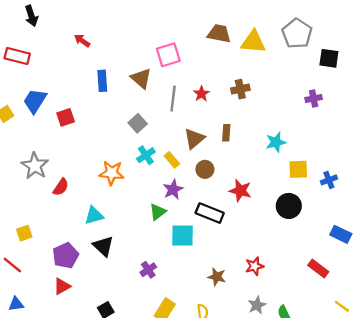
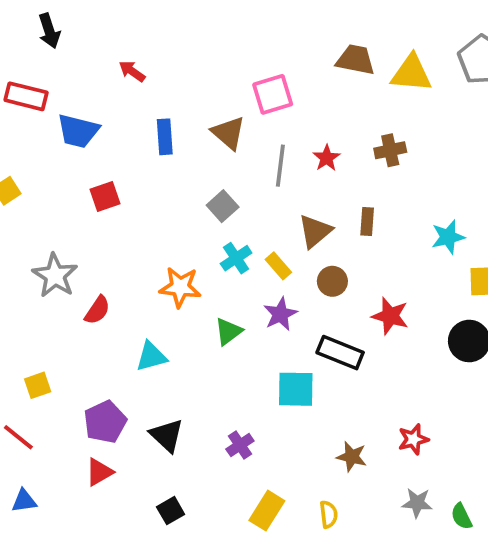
blue trapezoid: (35, 101) -> (78, 131), moved, turned -108
green triangle: (158, 212) -> (228, 331), moved
black triangle: (103, 246) -> (167, 435), moved
gray star: (257, 305) -> (417, 503), turned 30

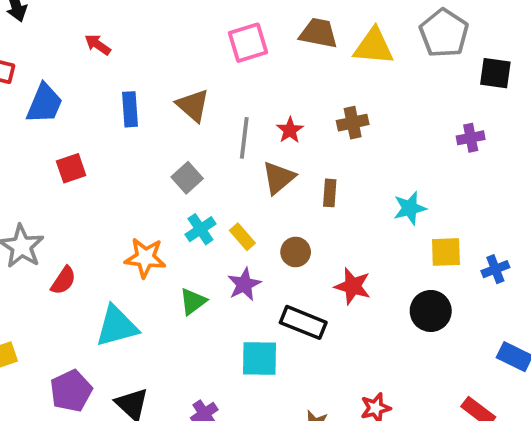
pink square: (273, 94) -> (248, 43), moved
blue trapezoid: (78, 131) -> (44, 104), turned -81
brown triangle: (315, 231) -> (278, 178), moved
cyan triangle: (151, 356) -> (117, 326), size x1.4

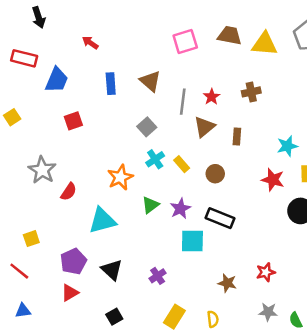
orange star: (145, 258) -> (120, 177), turned -30
purple star: (244, 284) -> (180, 209), moved
red star: (353, 286) -> (273, 180), moved

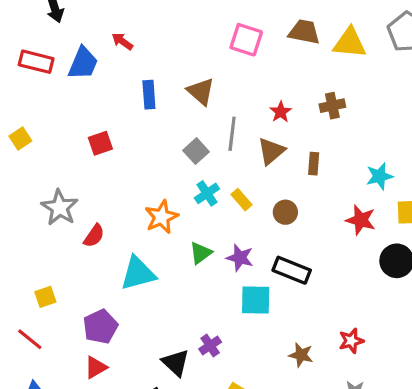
pink square: (185, 42) -> (246, 40), turned 35
blue trapezoid: (57, 80) -> (83, 63), moved
gray line: (183, 102) -> (232, 134), moved
purple star: (180, 209) -> (240, 258), turned -30
black triangle: (112, 270) -> (176, 363), moved

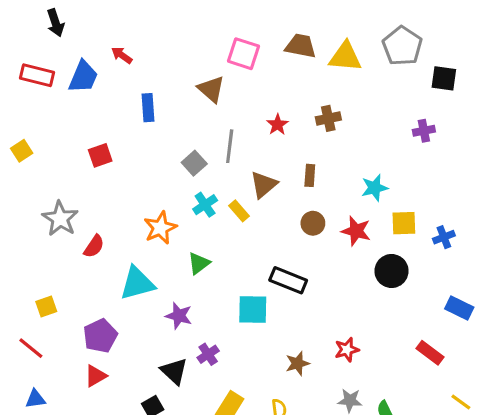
brown triangle: (201, 91) -> (211, 89), moved
brown triangle: (271, 151) -> (264, 185), moved
brown circle: (285, 212) -> (313, 223), moved
purple star: (240, 258) -> (179, 316), moved
brown star: (301, 355) -> (297, 363), turned -30

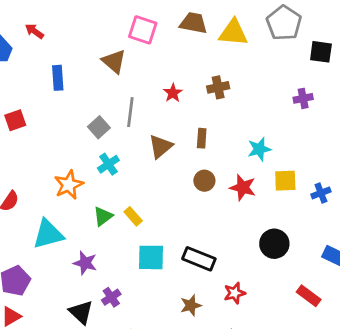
yellow rectangle: (239, 211) -> (133, 216), moved
black circle: (392, 271) -> (274, 244), moved
black rectangle: (288, 280) -> (199, 259), moved

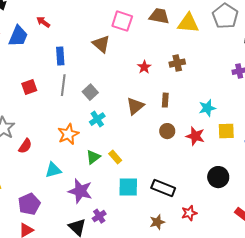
gray line: (130, 112) -> (63, 85), moved
cyan triangle: (48, 234) -> (53, 170), size x0.7
purple star: (85, 263) -> (80, 191), size x1.4

